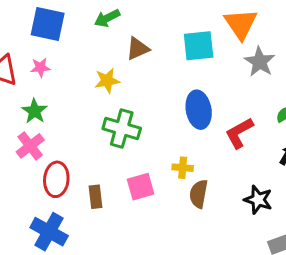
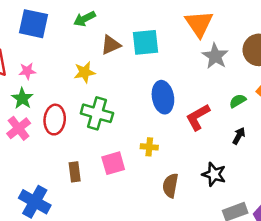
cyan square: (199, 46) -> (146, 42), moved
pink star: (40, 68) -> (27, 71), moved
red ellipse: (56, 179) -> (55, 120), moved
brown semicircle: (199, 194) -> (170, 186), moved

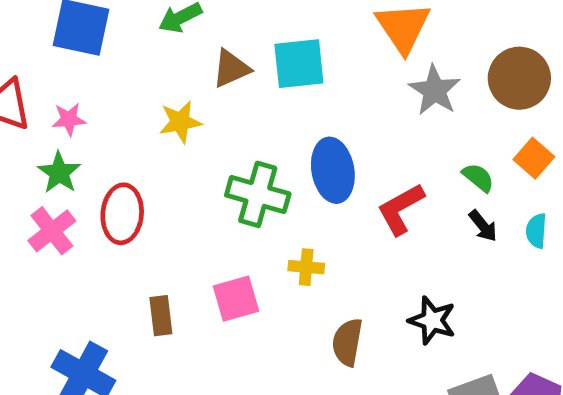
green semicircle: (238, 101) -> (478, 177), turned 70
green cross: (97, 113) -> (258, 194), moved
black arrow: (239, 136) -> (483, 226), moved, turned 112

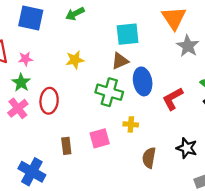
brown triangle: (231, 69) -> (120, 61), moved

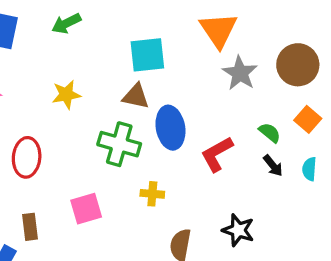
brown triangle: (120, 61) -> (136, 96), turned 36
pink square: (100, 138) -> (86, 209), moved
brown rectangle: (66, 146) -> (30, 227), moved

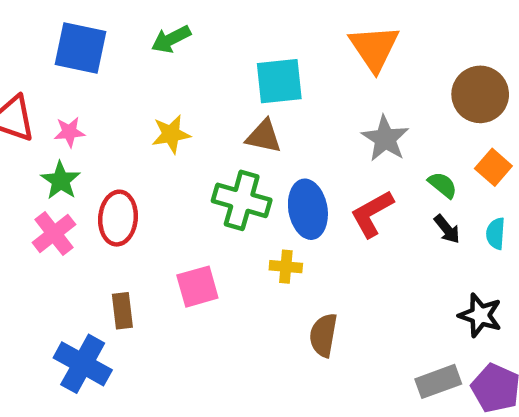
gray star: (240, 73) -> (385, 139), moved
blue ellipse: (170, 128) -> (308, 209), moved
black star: (238, 230) -> (480, 315), moved

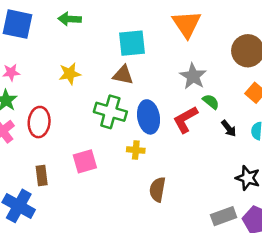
green arrow: (171, 39) -> (70, 19), turned 30
green semicircle: (443, 185) -> (211, 102), moved

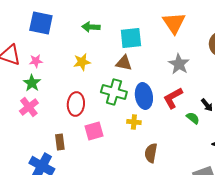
green arrow: (70, 19) -> (91, 27), moved
green semicircle: (211, 102) -> (193, 118), moved
red ellipse: (39, 122) -> (76, 104), moved

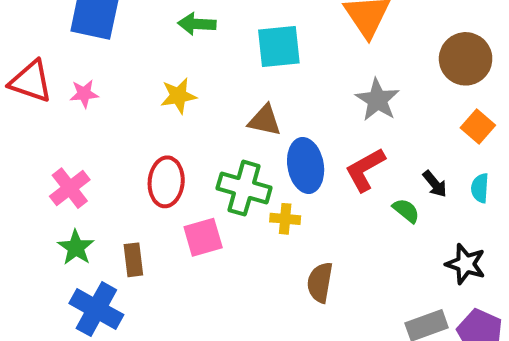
brown triangle: (124, 63) -> (265, 120), moved
green star: (32, 83) -> (76, 248), moved
green cross: (114, 92) -> (244, 188), moved

